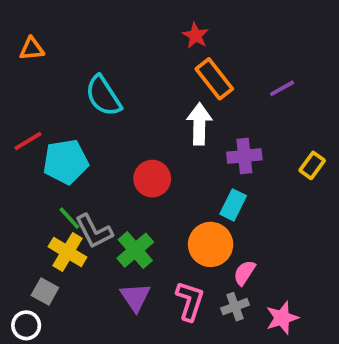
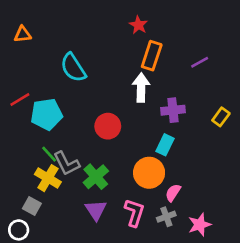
orange rectangle: (214, 79) -> (152, 56), turned 56

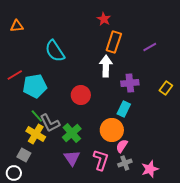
pink semicircle: (173, 193) -> (122, 146), moved

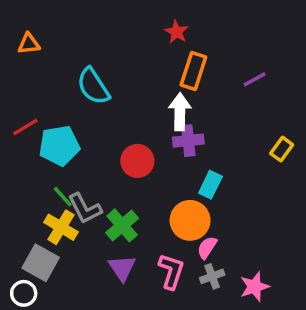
purple cross: (130, 83) -> (188, 141), moved
gray square: (24, 155) -> (41, 263), size x1.5

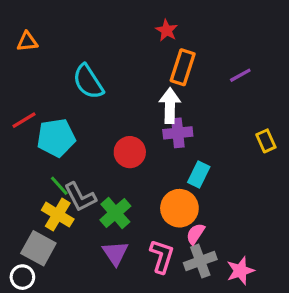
yellow rectangle: (282, 149) -> (266, 141), turned -60
gray cross: (212, 276) -> (200, 261), size x1.4

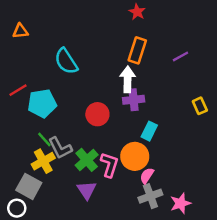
red star: (167, 30) -> (137, 12), moved
yellow cross: (58, 215) -> (43, 161), turned 30
pink L-shape: (162, 256) -> (109, 165), moved

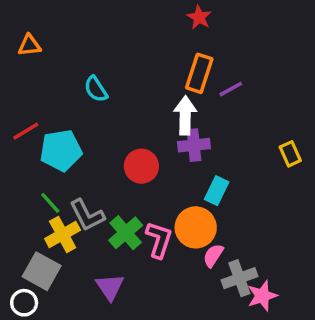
purple line: (181, 56) -> (231, 89), moved
cyan semicircle: (66, 61) -> (96, 89), size x0.7
green line: (44, 140) -> (50, 203), moved
purple triangle: (87, 190) -> (110, 287), moved
gray cross: (150, 196) -> (239, 278), moved

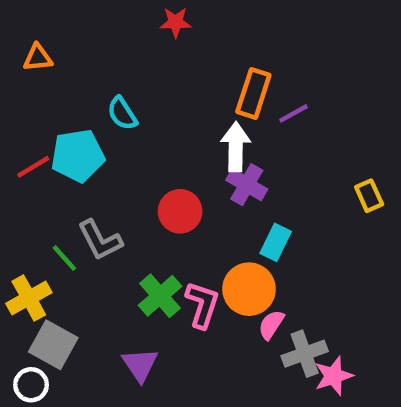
red star: (199, 17) -> (176, 22), moved, turned -30
purple cross: (194, 145) -> (247, 185), turned 36
cyan pentagon: (61, 150) -> (78, 156), moved
gray L-shape: (87, 215) -> (100, 240), moved
yellow cross: (63, 234) -> (29, 298), moved

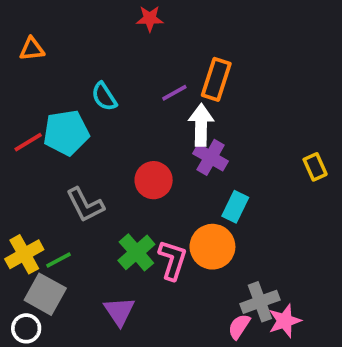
purple line: (293, 113) -> (174, 93), moved
green line: (64, 258) -> (58, 260), moved, turned -76
pink semicircle: (271, 325) -> (239, 327), moved

